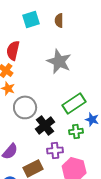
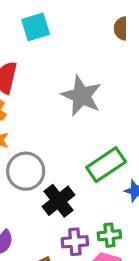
brown semicircle: (59, 20) -> (121, 28), moved
green cross: (76, 131) -> (109, 235), moved

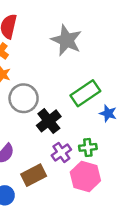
purple cross: (75, 242) -> (61, 152), turned -30

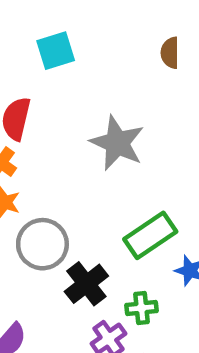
green cross: (88, 147) -> (141, 308), moved

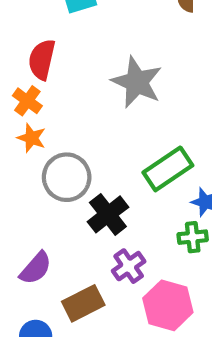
green cross: (141, 308) -> (193, 237), moved

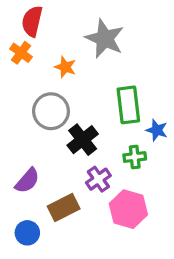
orange star: (31, 138) -> (65, 67), moved
green rectangle: (168, 169) -> (128, 105), turned -63
green cross: (193, 237) -> (135, 157), moved

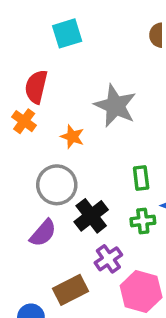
green rectangle: (128, 105) -> (141, 178), size x0.6
green cross: (135, 157) -> (143, 221), moved
purple semicircle: (27, 181) -> (43, 233), moved

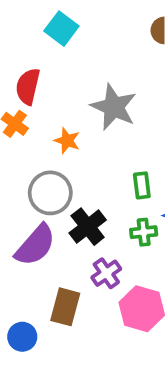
cyan square: (67, 33) -> (61, 29), turned -36
purple semicircle: (43, 233) -> (35, 245), size x1.4
brown rectangle: (71, 290) -> (65, 307), turned -48

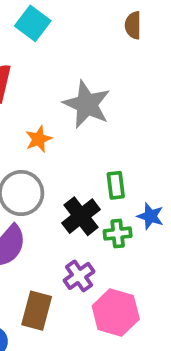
orange star: (67, 141) -> (39, 139), turned 30
black cross: (88, 227) -> (81, 216), moved

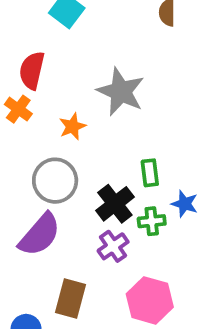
purple cross: (79, 276) -> (113, 246), moved

